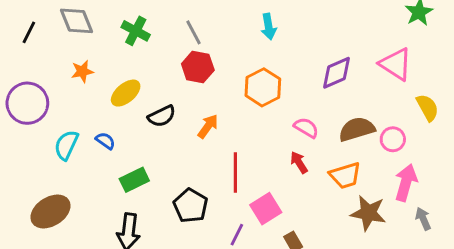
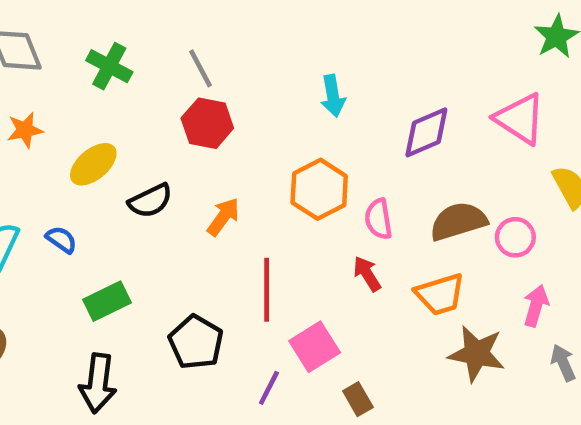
cyan arrow: (269, 27) -> (333, 96), moved
orange hexagon: (263, 87) -> (319, 189), moved
pink semicircle: (306, 128) -> (378, 219), turned -130
pink arrow: (406, 183) -> (536, 306), size x0.7

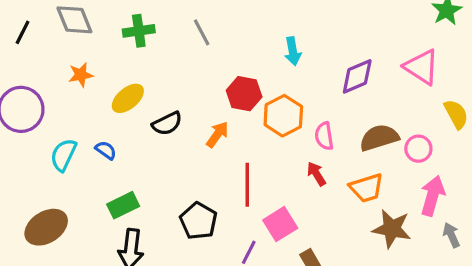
green cross: (109, 66) -> (139, 31), turned -36
red hexagon: (207, 123) -> (244, 94), moved
green rectangle: (107, 301) -> (123, 205), moved
pink arrow: (536, 306) -> (433, 196), size x1.4

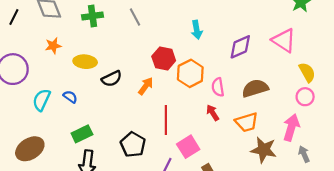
yellow ellipse: (128, 98) -> (85, 62), turned 45
pink circle: (418, 149) -> (305, 97), moved

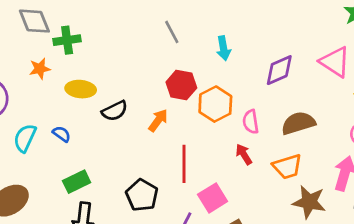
green cross: (93, 16) -> (67, 40), moved
gray line: (135, 17) -> (172, 32), moved

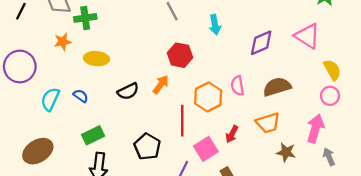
orange hexagon: (215, 104) -> (208, 97), moved
black semicircle: (115, 111) -> (128, 91), moved
red arrow: (244, 154) -> (232, 134), moved, turned -120
brown star: (309, 202) -> (286, 152), size x0.7

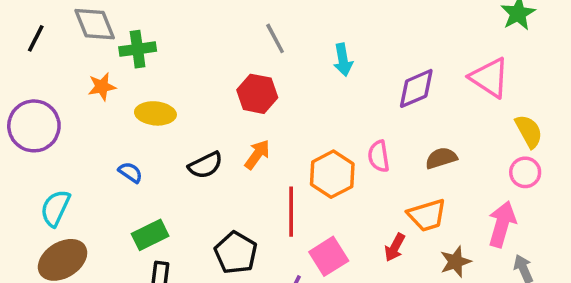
red hexagon: (180, 55) -> (257, 94), moved
brown semicircle: (277, 87) -> (441, 158), size x0.7
cyan semicircle: (50, 99) -> (55, 208), moved
red arrow: (232, 134) -> (395, 247), moved
brown star: (286, 152) -> (456, 262), turned -30

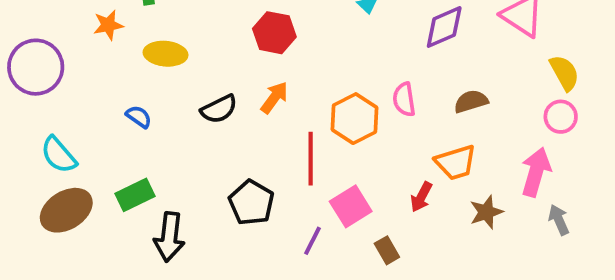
cyan semicircle: (55, 208) -> (59, 155), turned -66
green rectangle: (150, 235) -> (135, 195), moved

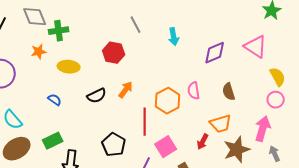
red hexagon: (274, 33) -> (114, 53), moved
brown semicircle: (471, 101) -> (229, 92), turned -90
brown star: (486, 212) -> (237, 150), size x1.5

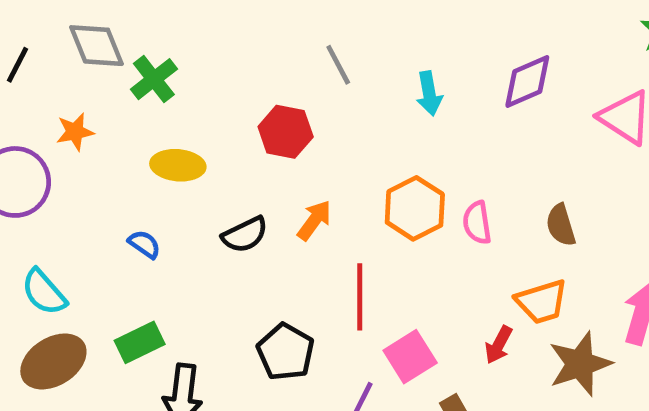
green cross: (59, 31) -> (154, 79), turned -30
orange star: (39, 52) -> (75, 132), moved
purple diamond: (215, 53) -> (527, 81), moved
orange hexagon: (168, 101) -> (415, 208), moved

